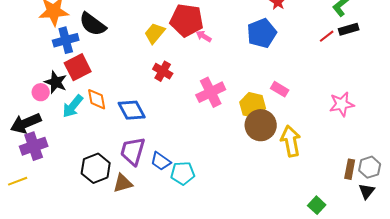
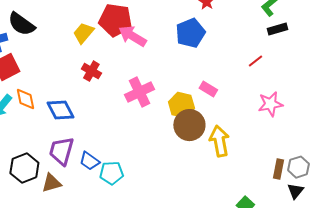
pink arrow: (204, 36) -> (132, 36), size x1.8
red line: (327, 36) -> (255, 61), moved

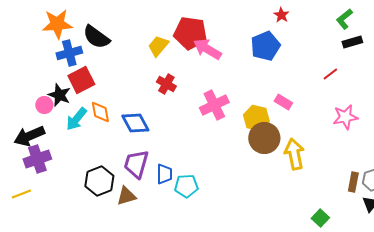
blue trapezoid: (89, 161) -> (164, 174), turned -125

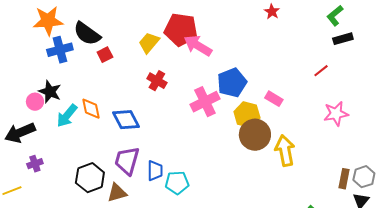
blue pentagon: (265, 46) -> (232, 83), moved
red square: (81, 80) -> (105, 55), moved, size x0.6
purple cross: (37, 159) -> (35, 164), moved, size x0.6

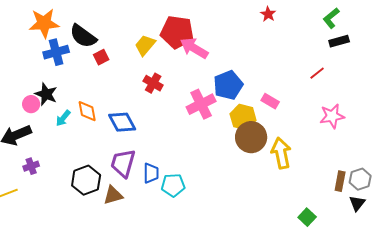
cyan arrow: (67, 116) -> (63, 118), size x0.7

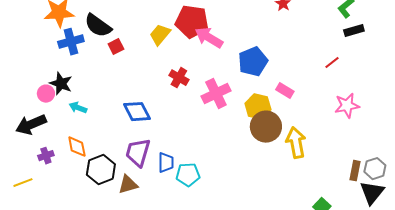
red cross: (153, 83) -> (179, 78), moved
blue pentagon: (228, 85) -> (253, 62), moved
orange diamond: (87, 111) -> (77, 147), moved
cyan arrow: (63, 118) -> (78, 108), turned 72
black triangle: (357, 203) -> (372, 193), size x1.5

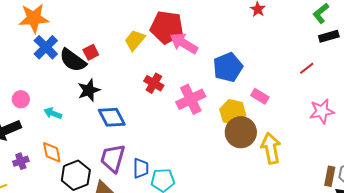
black semicircle: (98, 26) -> (73, 60), moved
blue cross: (71, 42) -> (46, 47), turned -30
black star: (61, 84) -> (89, 90), moved, turned 30

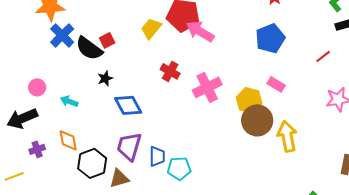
blue pentagon: (228, 67) -> (270, 38), moved
black star: (89, 90) -> (105, 78), size x0.7

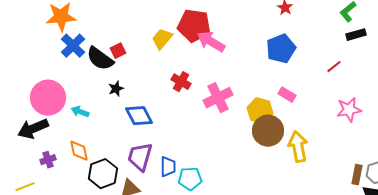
pink circle: (37, 87) -> (48, 98), size x2.0

